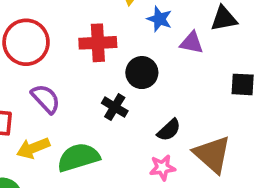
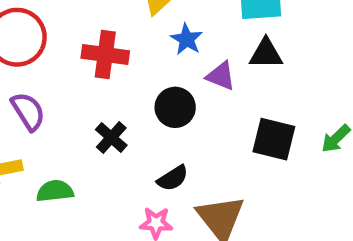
black circle: (142, 73) -> (175, 107), moved
black square: (243, 84) -> (274, 139), size x1.4
green semicircle: (78, 157) -> (55, 191), size x0.7

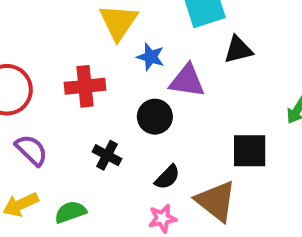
black triangle: (266, 54) -> (238, 50), moved
purple triangle: (221, 76) -> (187, 81), size x1.4
black square: (274, 139) -> (250, 151), moved

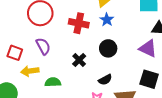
blue star: (151, 57) -> (107, 20), moved
purple triangle: (187, 81) -> (148, 48), moved

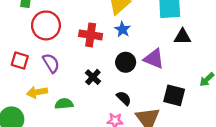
purple triangle: (148, 48) -> (154, 59), moved
red square: (15, 53) -> (20, 61), moved
black semicircle: (105, 80) -> (124, 98), turned -104

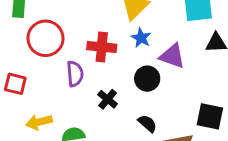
purple triangle: (154, 59) -> (172, 56), moved
purple semicircle: (51, 63) -> (75, 74), moved, turned 30

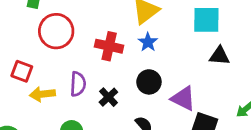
purple triangle: (172, 56) -> (183, 98), moved
purple semicircle: (75, 74) -> (78, 84), moved
yellow arrow: (39, 122) -> (42, 94), moved

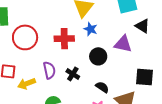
black triangle: (219, 56) -> (142, 26), turned 42
purple triangle: (183, 98) -> (123, 44), moved

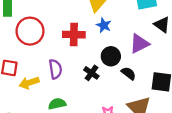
purple triangle: (123, 44) -> (139, 44), turned -42
black cross: (73, 74) -> (91, 73), moved
black semicircle: (102, 87) -> (128, 73), moved

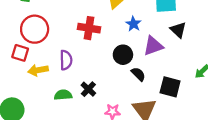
blue star: (104, 25) -> (133, 24), moved
red circle: (30, 31) -> (35, 29), moved
black cross: (91, 73) -> (88, 89), moved

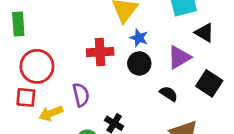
blue star: (133, 24) -> (139, 38), moved
black circle: (123, 55) -> (139, 63), moved
black square: (170, 87) -> (209, 83), moved, turned 30

